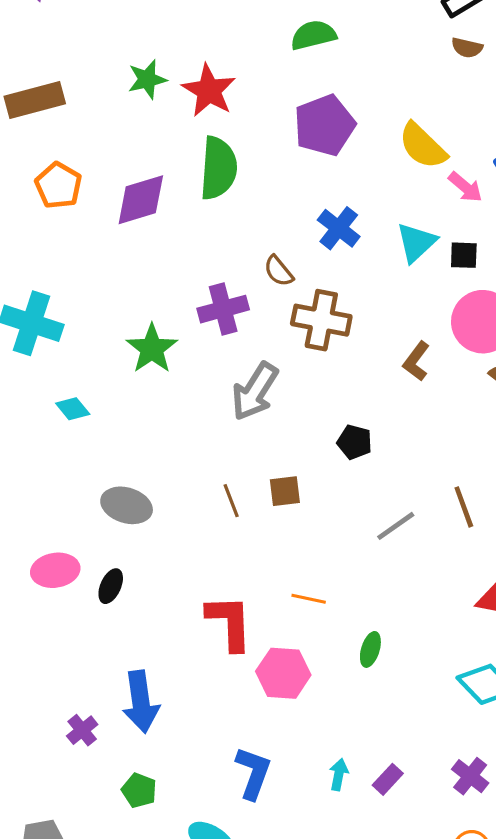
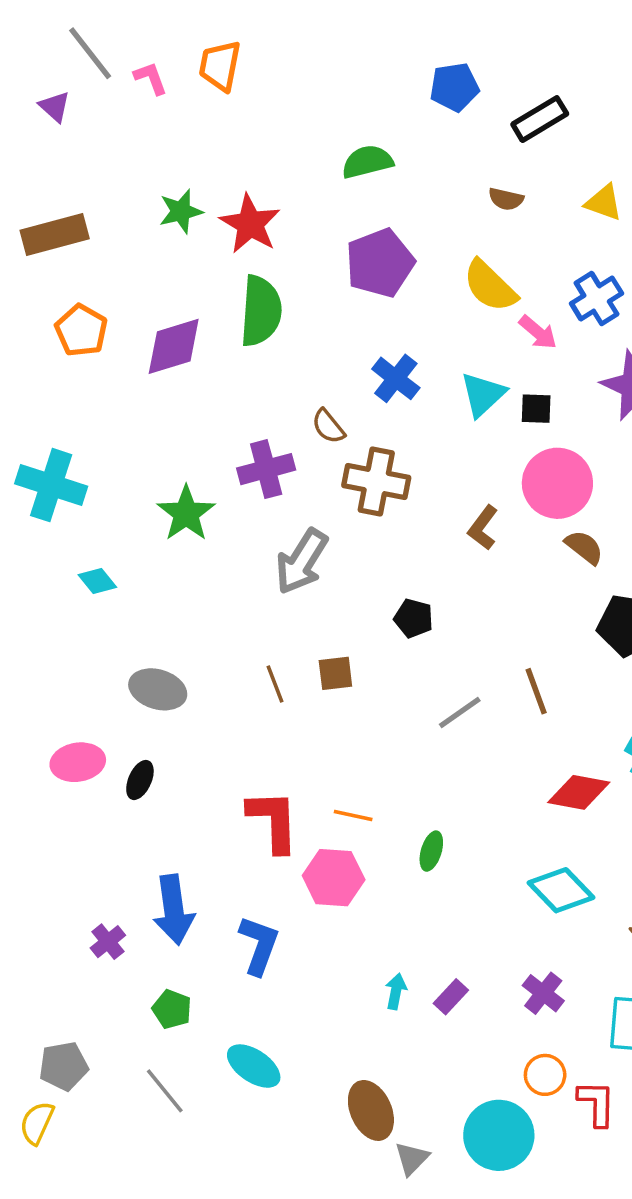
brown semicircle: (467, 48) -> (506, 199), moved
orange line: (309, 599) -> (353, 816), moved
blue L-shape: (253, 773) -> (259, 945), moved

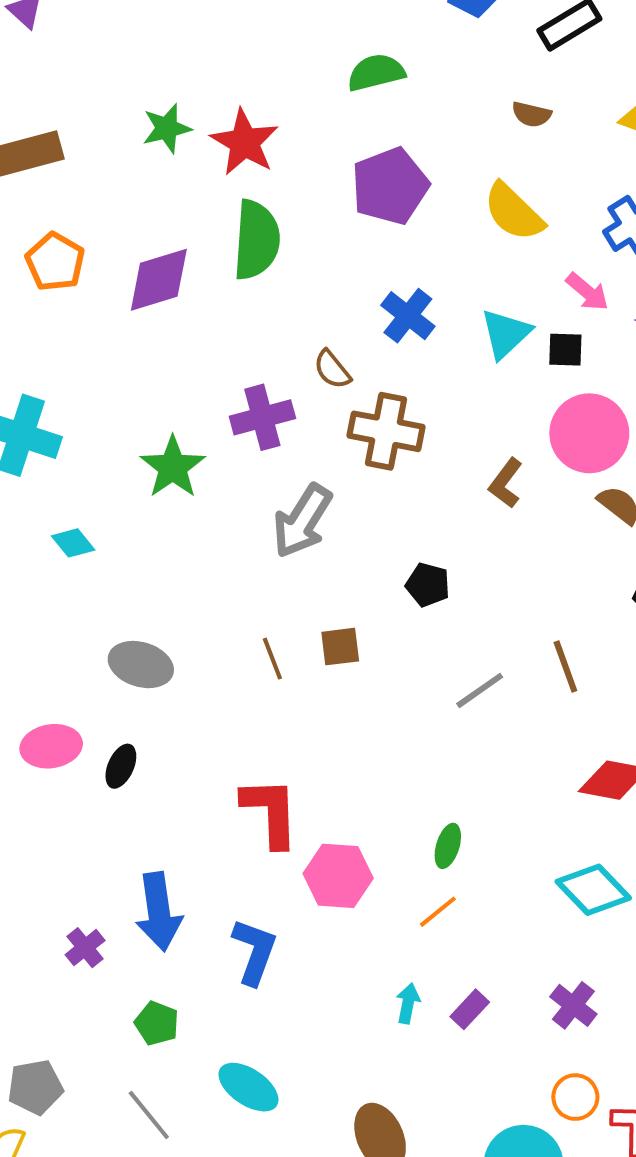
pink arrow: (538, 332) -> (587, 292), moved
orange line: (353, 816) -> (438, 912), moved, turned -51

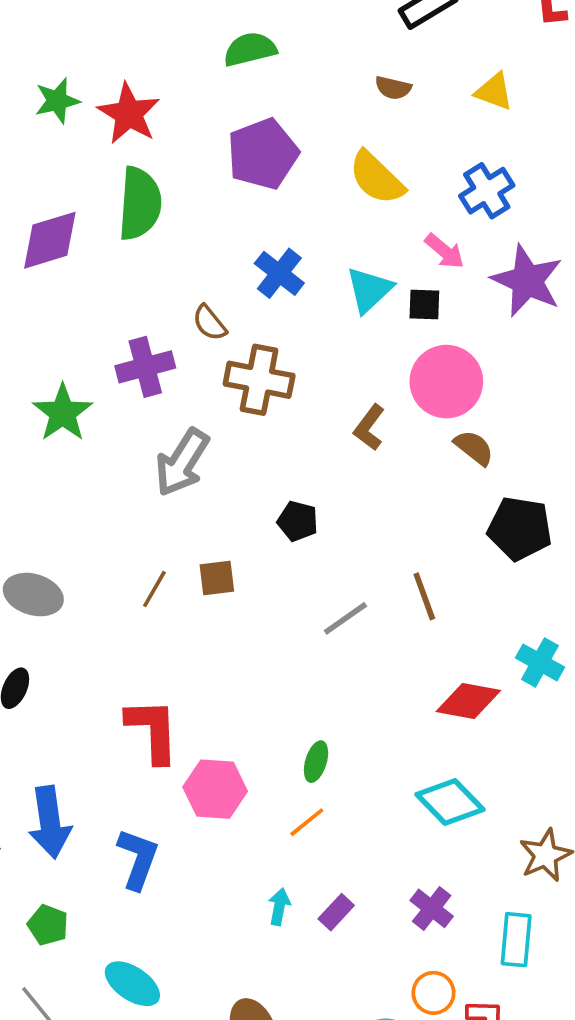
brown line: (272, 659) -> (154, 589), turned 51

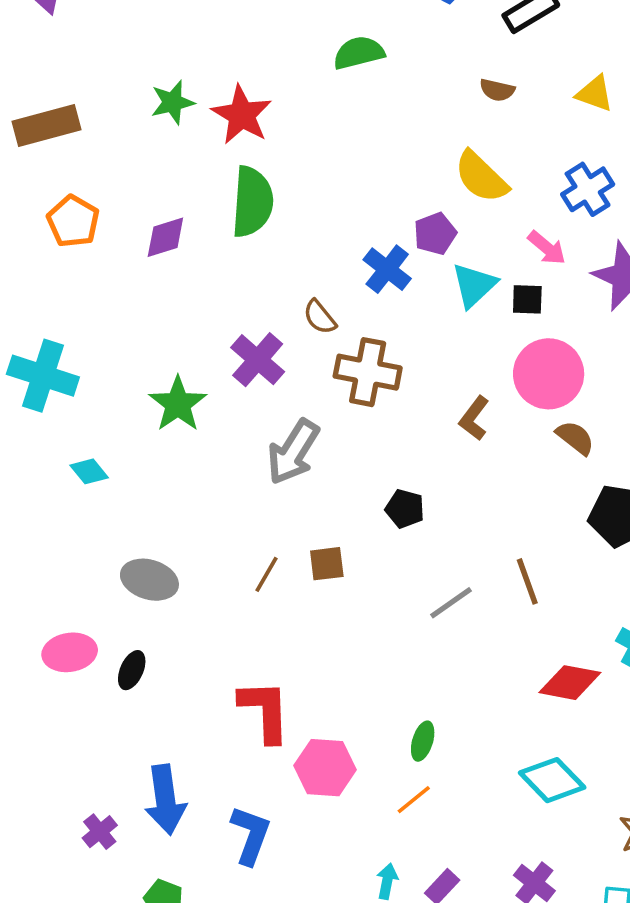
purple pentagon: (263, 154) -> (435, 234), moved, size x0.6
purple diamond: (50, 240) -> (165, 237), size x0.7
purple cross: (145, 367) -> (258, 360), turned -34

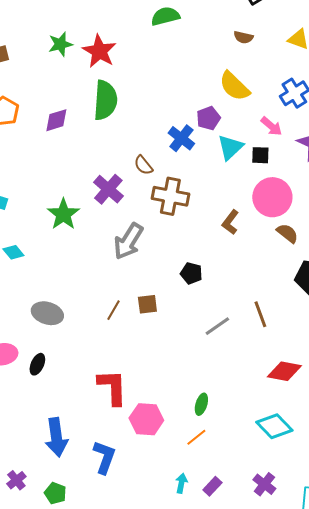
purple cross: (100, 832) -> (16, 480), moved

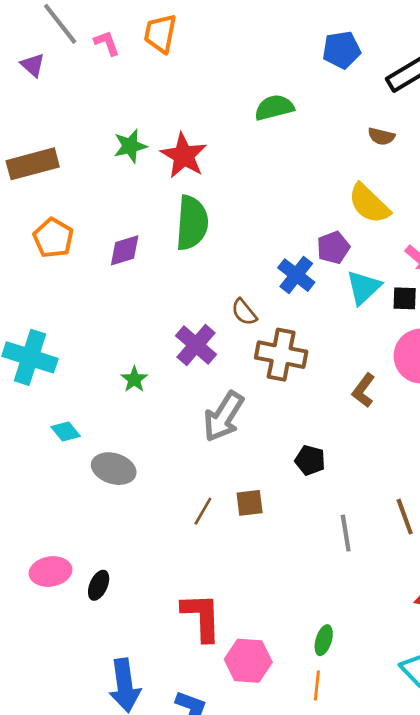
green star: (63, 214) -> (134, 379), size x0.6
gray ellipse: (47, 313) -> (114, 469), moved
gray line: (217, 326) -> (346, 533), turned -64
orange line: (196, 437) -> (317, 685), turned -45

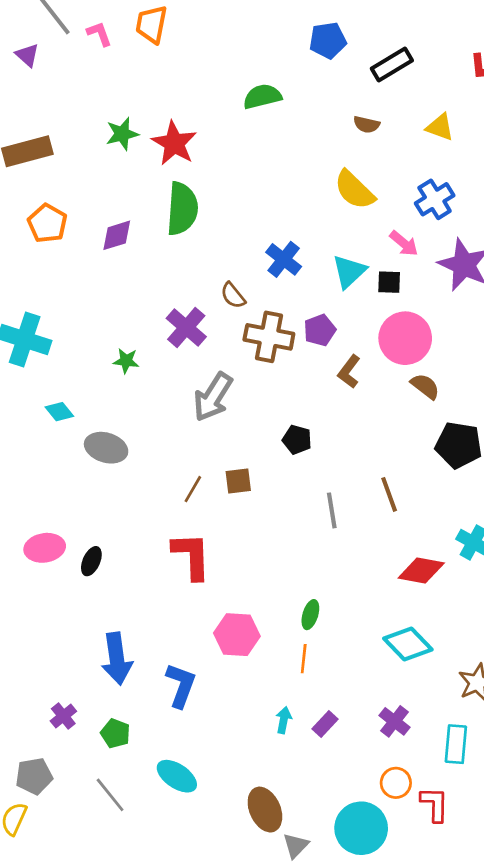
purple pentagon: (333, 248) -> (320, 330), moved
green star: (134, 379) -> (126, 361), turned -30
red L-shape: (202, 617) -> (192, 556), moved

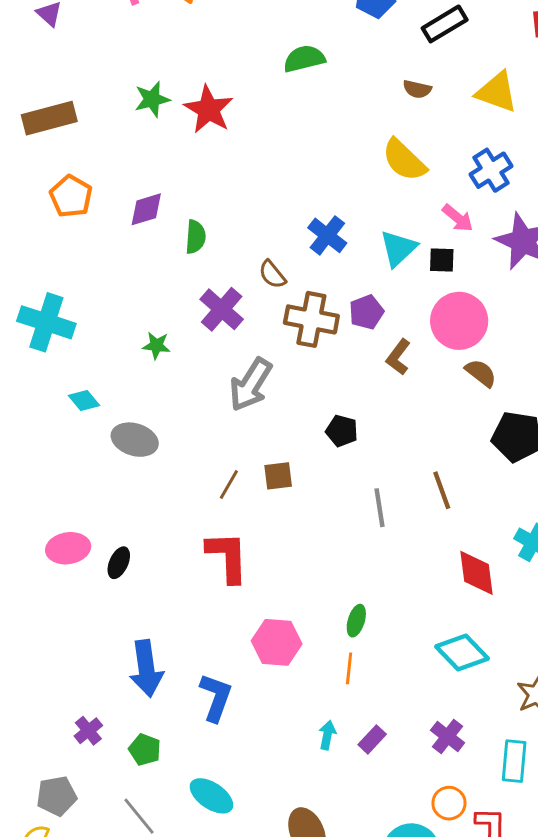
yellow triangle: (440, 127) -> (497, 92), size x1.4
green semicircle: (182, 209) -> (196, 237), moved, size x0.6
red diamond: (421, 571) -> (476, 573), turned 72

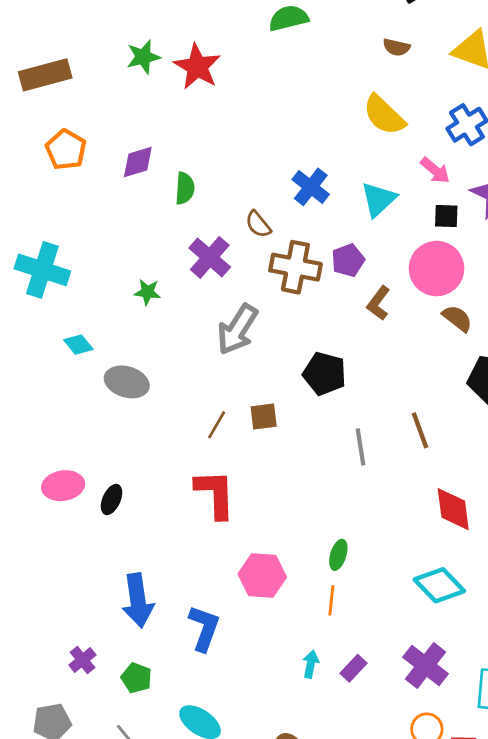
black square: (442, 260) -> (446, 216), moved
black pentagon: (342, 431) -> (325, 374), size x1.4
purple cross: (448, 737) -> (425, 665), size x1.4

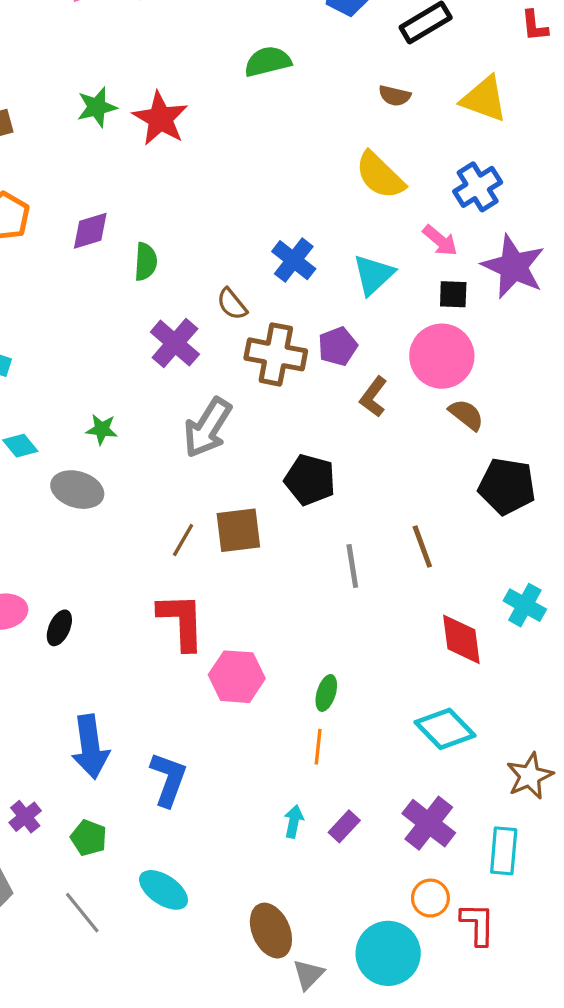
green star: (147, 292) -> (102, 429), moved
brown square: (264, 417) -> (238, 530), size x1.4
pink hexagon: (262, 576) -> (237, 677), moved

